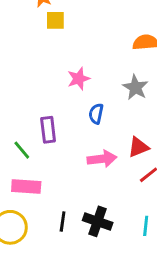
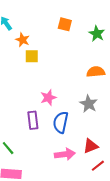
blue semicircle: (96, 114) -> (61, 122), size x1.5
purple rectangle: (48, 130) -> (33, 120), moved

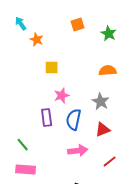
orange square: (65, 24) -> (78, 25), turned -32
yellow square: (32, 56) -> (52, 68), moved
red triangle: (91, 146) -> (103, 130), moved

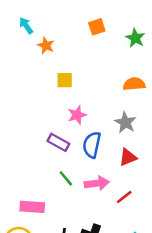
purple rectangle: (47, 118) -> (58, 142), turned -54
green line: (23, 145) -> (66, 178), moved
red line: (110, 162) -> (124, 197), moved

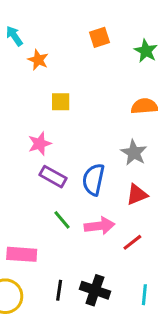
pink star: (77, 115) -> (40, 144), moved

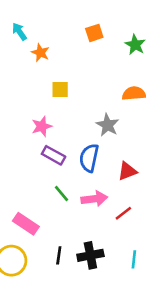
gray star: (134, 153) -> (108, 125), moved
pink rectangle: (22, 254) -> (26, 224), turned 30
black cross: (95, 290) -> (90, 255), turned -30

